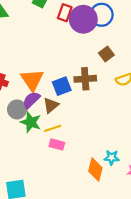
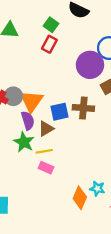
red rectangle: (65, 13) -> (49, 44), moved
purple circle: (83, 19) -> (90, 65), moved
purple semicircle: (31, 100) -> (28, 121), turned 108
gray circle: (17, 109) -> (13, 96), moved

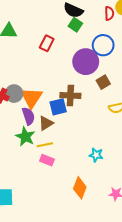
green square: (51, 25) -> (75, 25), moved
brown cross: (83, 108) -> (70, 95), moved
cyan star: (97, 189) -> (96, 155), moved

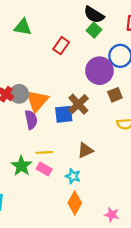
brown cross: (70, 95) -> (78, 104), turned 36
brown triangle: (46, 123) -> (85, 150), moved
green star: (25, 137) -> (21, 166), moved
cyan star: (96, 155) -> (73, 176), moved

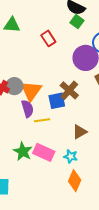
red rectangle: (61, 46) -> (48, 38), turned -63
yellow line: (44, 152) -> (42, 120), moved
pink rectangle: (44, 169) -> (44, 152), size x1.5

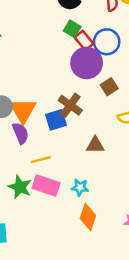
green square: (77, 22) -> (72, 29), moved
red rectangle: (48, 38) -> (84, 41), moved
yellow line: (42, 120) -> (41, 160), moved
brown triangle: (80, 132) -> (95, 145), moved, turned 35

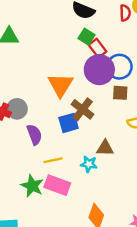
blue circle: (107, 42) -> (119, 67), moved
brown square: (109, 87) -> (120, 93), turned 35
orange triangle: (23, 110) -> (60, 85), moved
cyan star: (80, 187) -> (89, 164), moved

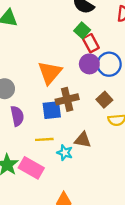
purple circle: (99, 70) -> (89, 64), size x0.7
brown square: (120, 93) -> (104, 100), moved, turned 35
brown cross: (83, 109) -> (67, 99), turned 30
yellow line: (53, 160) -> (44, 139), moved

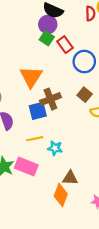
green square: (82, 30) -> (47, 38), moved
purple circle: (89, 64) -> (48, 24), moved
brown triangle: (83, 140) -> (70, 178), moved

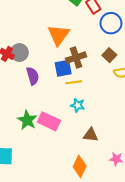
yellow line: (35, 139) -> (74, 82), moved
orange diamond: (61, 195) -> (80, 166), moved

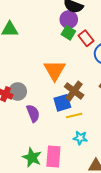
brown cross: (76, 58) -> (74, 91), turned -30
pink rectangle: (49, 121) -> (53, 156), turned 75

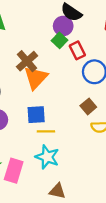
brown cross: (74, 91) -> (27, 61), moved
cyan star: (80, 138) -> (47, 157), size x1.5

